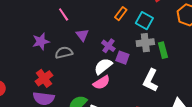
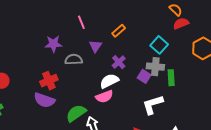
orange rectangle: (121, 14) -> (119, 31), moved
purple square: (122, 58) -> (144, 76), moved
white L-shape: (150, 80) -> (153, 105), turned 35

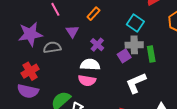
purple star: (53, 44) -> (30, 34), size x1.4
purple square: (144, 76) -> (124, 56), turned 32
white semicircle: (109, 81) -> (90, 65), turned 36
pink semicircle: (104, 97) -> (87, 81), turned 36

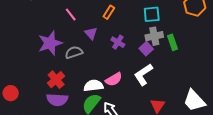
cyan square: (135, 23) -> (152, 14), turned -30
white semicircle: (90, 65) -> (93, 86), moved
pink semicircle: (87, 81) -> (114, 79), turned -30
white L-shape: (136, 83) -> (143, 74), moved

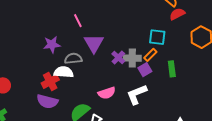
orange rectangle: (109, 12) -> (150, 55), moved
purple triangle: (91, 33) -> (94, 43), size x1.5
gray cross: (154, 36) -> (132, 58), moved
purple star: (50, 43) -> (52, 45), size x0.7
white semicircle: (93, 86) -> (64, 72), moved

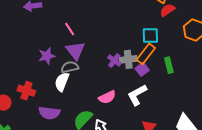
purple triangle: (94, 43) -> (75, 51), moved
orange rectangle: (150, 55) -> (146, 54), size x1.5
white semicircle: (64, 72) -> (62, 82), turned -66
red cross: (50, 82) -> (26, 91), moved, turned -36

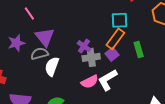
pink line: (70, 29) -> (29, 14), moved
gray cross: (128, 59) -> (91, 57), moved
white semicircle: (62, 82) -> (52, 66), moved
pink semicircle: (107, 97) -> (90, 82), moved

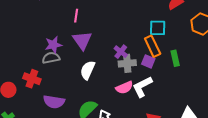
pink line: (29, 14) -> (76, 16), moved, turned 40
orange rectangle: (115, 39) -> (153, 46), turned -65
gray semicircle: (40, 54) -> (51, 58), moved
purple square: (112, 54) -> (148, 61), turned -32

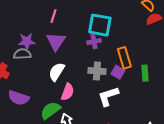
cyan square: (158, 28) -> (100, 25), moved, size x1.4
purple cross: (121, 52) -> (94, 42), moved, turned 32
pink semicircle: (124, 88) -> (68, 92), moved, turned -54

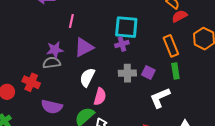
pink line: (53, 16) -> (71, 21), moved
purple triangle: (56, 41) -> (84, 47), turned 35
orange rectangle: (124, 58) -> (171, 46), moved
white L-shape: (108, 96) -> (160, 98), moved

